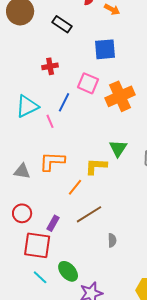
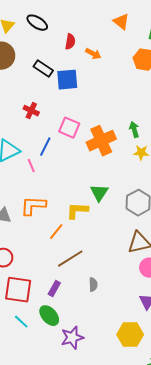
blue square: (105, 49) -> (67, 80), moved
red cross: (50, 66) -> (31, 111), turned 35
purple rectangle: (53, 223) -> (54, 289), moved

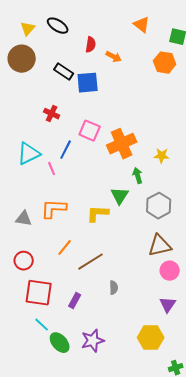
green arrow: (134, 130) -> (138, 176), moved
orange line: (56, 232) -> (65, 248), moved
purple rectangle: (54, 289) -> (75, 301), moved
green ellipse: (49, 316) -> (60, 343), moved

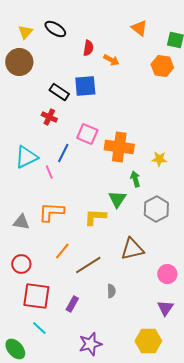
black rectangle: (64, 72) -> (59, 92), moved
orange cross: (122, 144) -> (119, 147), turned 32
brown triangle: (160, 246) -> (132, 249), moved
green ellipse: (60, 343) -> (15, 349), moved

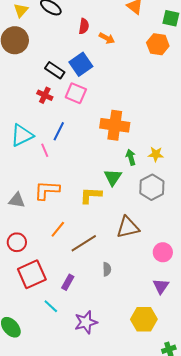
blue square: (85, 86) -> (81, 64), turned -30
pink square: (87, 134) -> (76, 93), moved
yellow star: (159, 159) -> (156, 154), moved
red square: (36, 296) -> (32, 274), turned -32
cyan line: (39, 328) -> (51, 306), moved

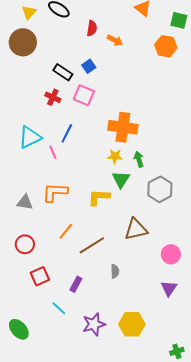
blue square: (81, 64) -> (89, 66), size x0.6
yellow star: (156, 154) -> (115, 156), moved
red square: (32, 274) -> (40, 276), size x0.7
yellow hexagon: (144, 319) -> (132, 324), moved

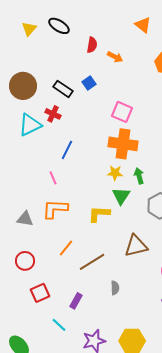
brown circle: (23, 42) -> (23, 86), moved
pink square: (84, 95) -> (122, 112), moved
cyan triangle: (30, 137) -> (30, 125), moved
pink line: (53, 152) -> (53, 178), moved

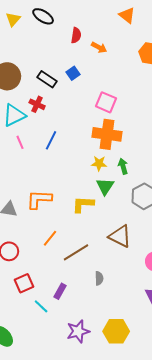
pink line: (53, 178) -> (20, 142), moved
brown triangle: (136, 246) -> (120, 236), turned 40
cyan line: (59, 325) -> (41, 306), moved

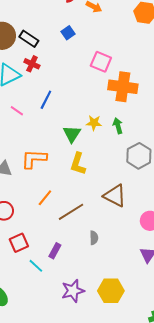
black rectangle: (47, 79) -> (29, 39), moved
orange cross: (107, 134) -> (123, 87), moved
pink line: (20, 142) -> (17, 111), moved, turned -32
green triangle: (105, 186) -> (72, 134), moved
yellow L-shape: (83, 204) -> (78, 164), turned -75

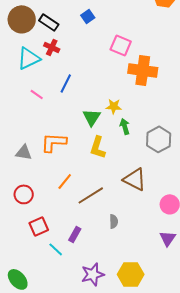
green arrow: (118, 126) -> (125, 126), moved

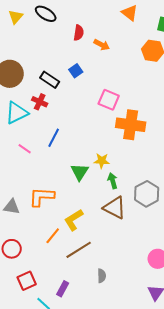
black rectangle: (49, 22) -> (50, 80), moved
yellow L-shape: (98, 147) -> (74, 220), moved, turned 40
brown triangle: (135, 179) -> (115, 208), moved

